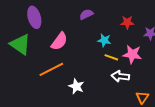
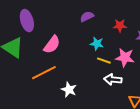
purple semicircle: (86, 14) -> (87, 17), moved

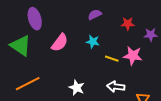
cyan star: (97, 44) -> (93, 42), moved
orange line: (44, 73) -> (28, 84), moved
white arrow: (113, 80) -> (116, 87), moved

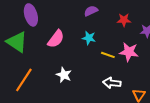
orange line: (28, 84) -> (24, 80), turned -30
white star: (77, 88) -> (64, 75), moved

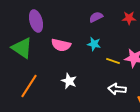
red star: (124, 20) -> (129, 18), moved
pink semicircle: (56, 39) -> (61, 45), turned 66

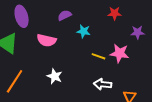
purple semicircle: (96, 17) -> (65, 15), moved
cyan star: (94, 44) -> (84, 31), moved

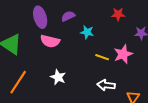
purple ellipse: (22, 16) -> (40, 17), moved
pink star: (120, 53) -> (123, 54), turned -30

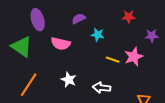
purple ellipse: (40, 17) -> (38, 20), moved
white arrow: (106, 85) -> (102, 88), moved

